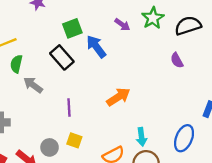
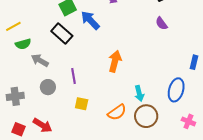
green semicircle: (16, 64) -> (23, 44), turned -112
orange arrow: (118, 97) -> (115, 61), turned -35
gray circle: (50, 147) -> (48, 87), moved

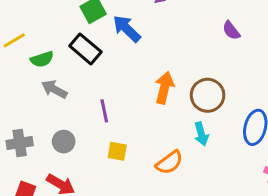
green semicircle: (23, 44) -> (42, 59), moved
gray circle: (48, 87) -> (64, 142), moved
brown circle: (146, 116) -> (208, 95), moved

